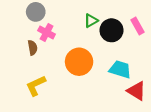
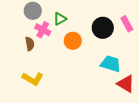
green triangle: (91, 21) -> (60, 19), moved
orange circle: (79, 62) -> (73, 41), moved, size x0.7
yellow L-shape: (36, 86) -> (33, 79), turned -125

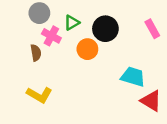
black circle: (103, 28) -> (105, 29), moved

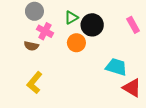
green triangle: (72, 23) -> (71, 18), moved
brown semicircle: (36, 53) -> (31, 46), turned 112
yellow L-shape: (39, 95) -> (34, 83), turned 100

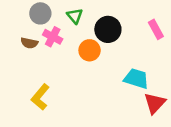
green triangle: (71, 18) -> (75, 16), moved, turned -40
brown semicircle: (31, 46) -> (29, 43), moved
red triangle: (132, 88) -> (155, 103), turned 42

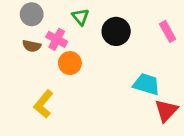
gray circle: (40, 13) -> (32, 14), moved
orange circle: (90, 50) -> (70, 63), moved

